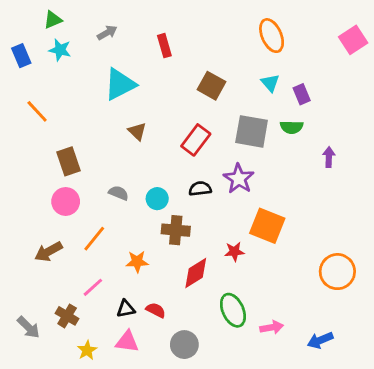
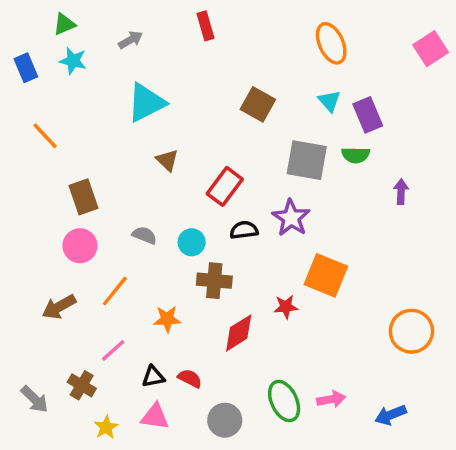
red rectangle: (164, 46) -> (206, 26), moved
purple rectangle: (302, 94) -> (368, 115), size x1.4
red rectangle: (196, 140) -> (225, 186), moved
green ellipse: (233, 310) -> (284, 401), moved

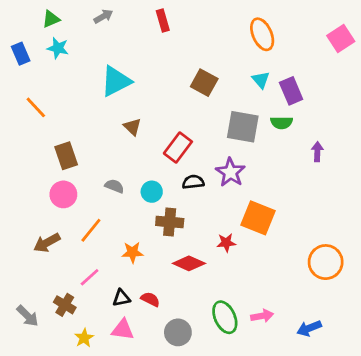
gray arrow: (131, 40) -> (103, 16), moved
red diamond: (239, 333) -> (189, 263), turned 56

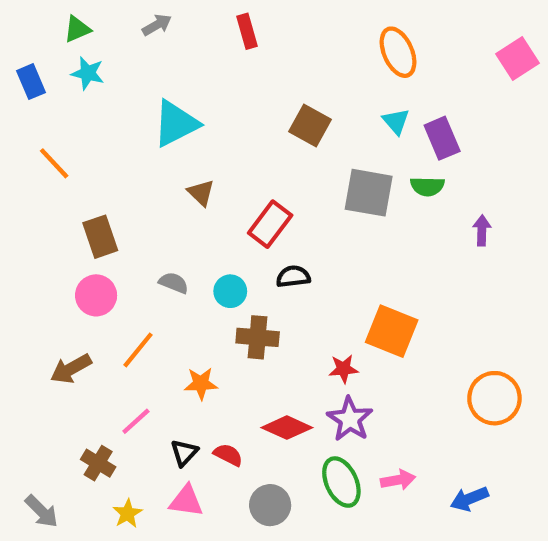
purple star: (230, 172) -> (350, 419), moved
red diamond: (189, 263) -> (287, 428), moved
black triangle: (121, 298) -> (184, 453), turned -36
gray arrow: (27, 316) -> (42, 511), moved

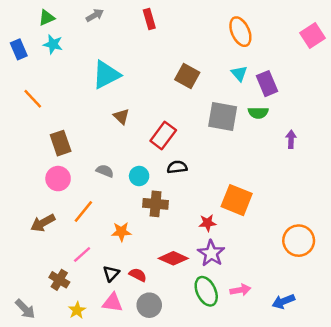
gray circle: (270, 505) -> (149, 305), moved

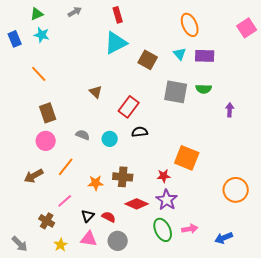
cyan triangle: (239, 73) -> (180, 54), moved
cyan triangle: (106, 75) -> (116, 43), moved
purple rectangle: (267, 84) -> (205, 56), moved, turned -66
orange line: (33, 99) -> (39, 74), moved
brown cross: (156, 204) -> (123, 177), moved

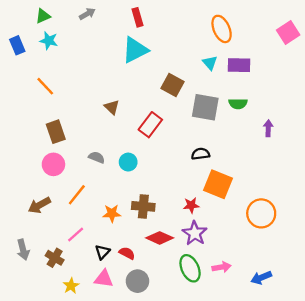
brown square: (148, 60) -> (173, 85), moved
black semicircle: (140, 132) -> (201, 154), moved
orange circle: (236, 190) -> (261, 213), moved
gray arrow: (20, 244) -> (23, 250), moved, turned 30

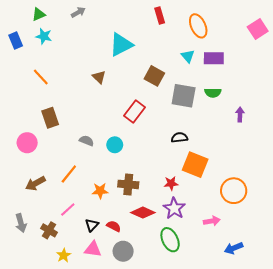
red rectangle: (137, 17) -> (160, 15), moved
brown triangle: (112, 107) -> (99, 77), moved
pink circle: (53, 164) -> (27, 143), moved
pink arrow: (222, 267) -> (212, 221), moved

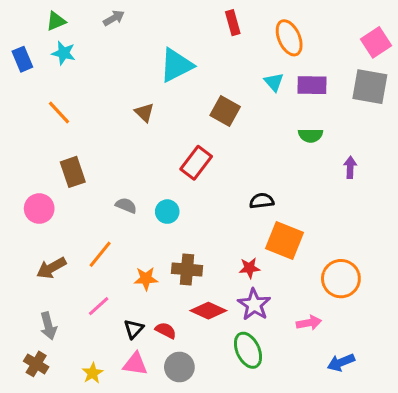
gray square: (184, 96) -> (370, 87), moved
gray arrow: (21, 223) -> (48, 326), moved
brown cross: (49, 230) -> (36, 364), moved

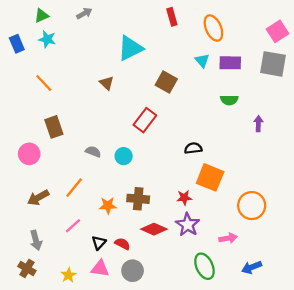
green ellipse: (248, 350) -> (204, 266), moved

